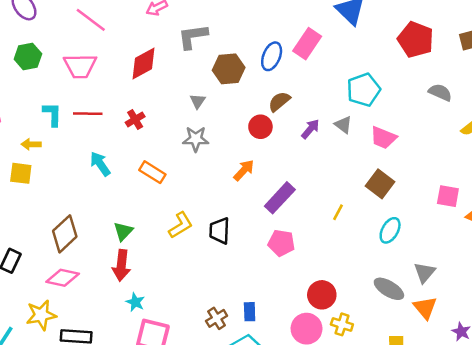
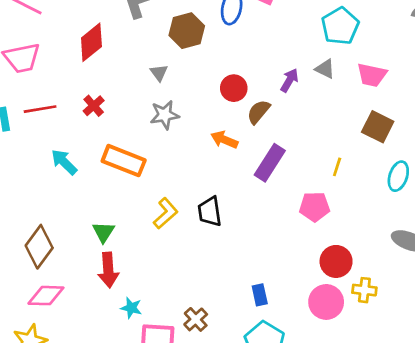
brown semicircle: (279, 102) -> (259, 112), moved
orange arrow: (244, 170) -> (224, 140), turned -100
orange rectangle: (152, 172) -> (124, 161), size x1.4
pink pentagon: (281, 243) -> (314, 207), moved
brown cross: (217, 318) -> (196, 319), moved

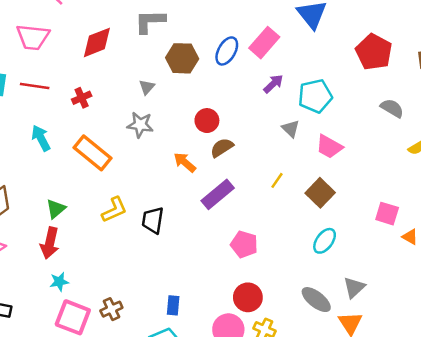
purple arrow: (289, 80) -> (273, 84), moved
yellow line: (337, 167) -> (277, 180), moved
cyan star: (131, 308) -> (59, 282), turned 30

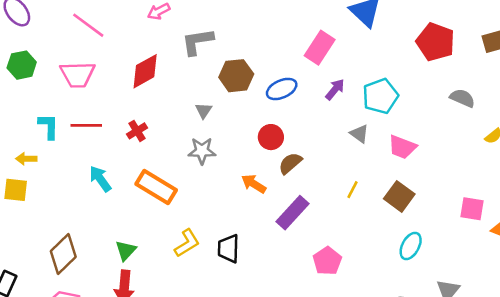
blue ellipse: (227, 51) -> (282, 89), moved, turned 44
pink pentagon: (244, 244) -> (327, 261), turned 30

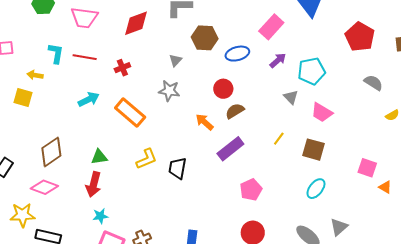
cyan arrow: (100, 179) -> (89, 99), turned 90
brown square: (399, 196) -> (313, 150), turned -30
green triangle: (126, 250) -> (99, 157), turned 30

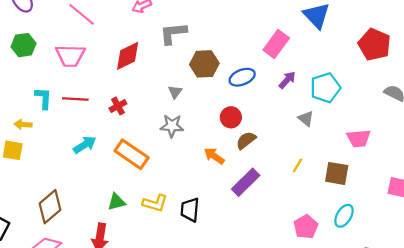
pink trapezoid: (322, 112) -> (359, 138), moved, turned -30
green triangle: (99, 157) -> (116, 202), moved
yellow L-shape: (147, 159) -> (155, 203), turned 45
pink pentagon: (251, 190) -> (306, 227), moved

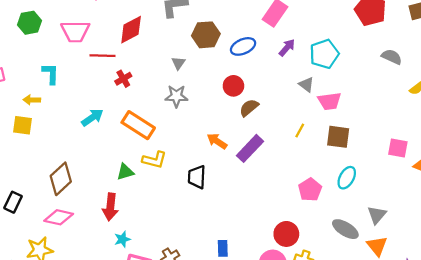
red line: (75, 99) -> (103, 56), moved
pink trapezoid: (359, 138) -> (329, 101), moved
orange arrow: (214, 156) -> (217, 141), moved
yellow L-shape: (155, 203) -> (154, 160), moved

